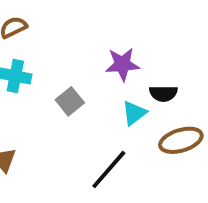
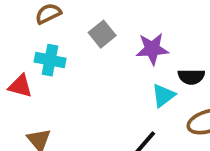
gray square: (70, 101) -> (102, 34), moved

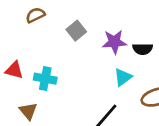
cyan cross: (50, 60) -> (45, 79), moved
black semicircle: (191, 77) -> (143, 49), moved

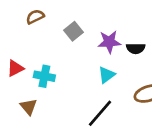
red triangle: (14, 70) -> (15, 68), turned -42
cyan triangle: (123, 77) -> (107, 75), moved

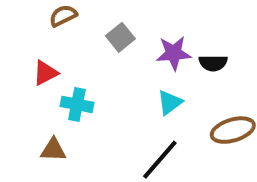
red triangle: (15, 68) -> (45, 73), moved
brown triangle: (29, 107) -> (53, 150), turned -48

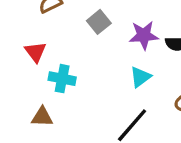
red triangle: (45, 73) -> (35, 52), turned -40

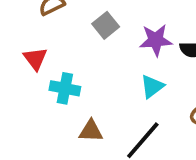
brown triangle: (42, 117) -> (91, 131), moved

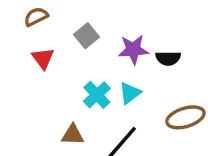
red triangle: (35, 59) -> (43, 58), moved
cyan cross: (65, 88) -> (97, 95), moved, turned 36

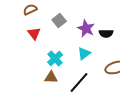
purple star: (133, 50) -> (86, 28), turned 30
cyan cross: (97, 95) -> (55, 58), moved

